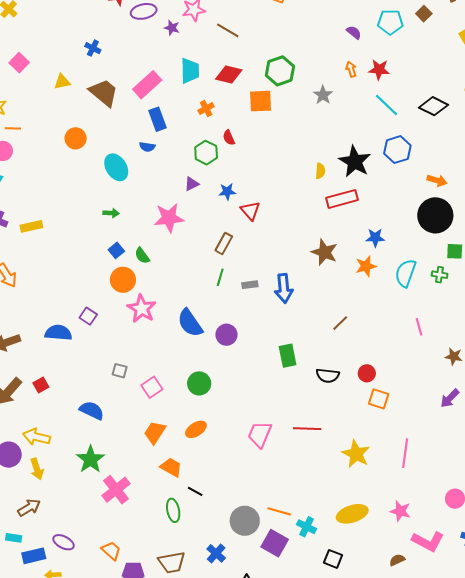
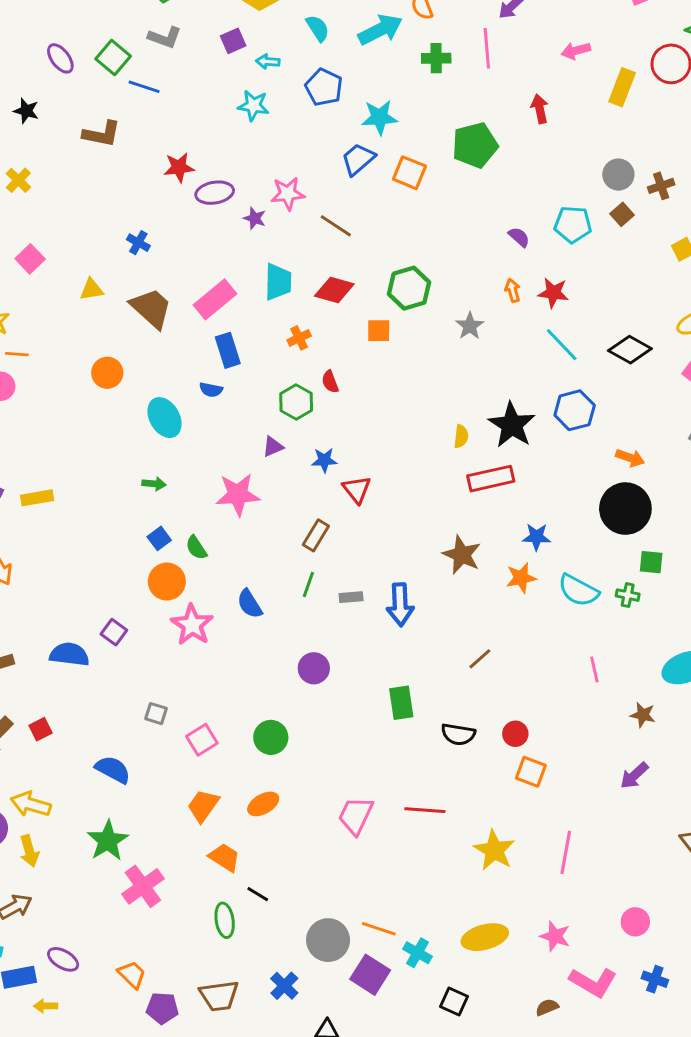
orange square: (261, 101) -> (379, 331), size x0.7
cyan semicircle: (406, 273) -> (578, 590), turned -84
blue semicircle: (190, 323) -> (250, 604), moved, size x0.7

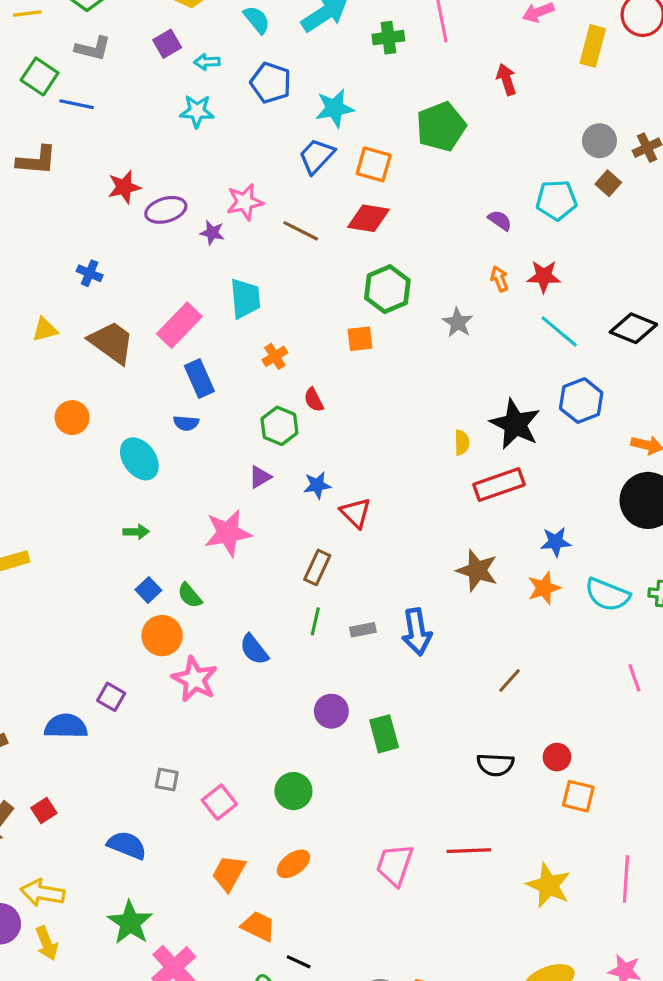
red diamond: (334, 290) -> (368, 218), moved
green rectangle: (401, 703) -> (384, 734), moved

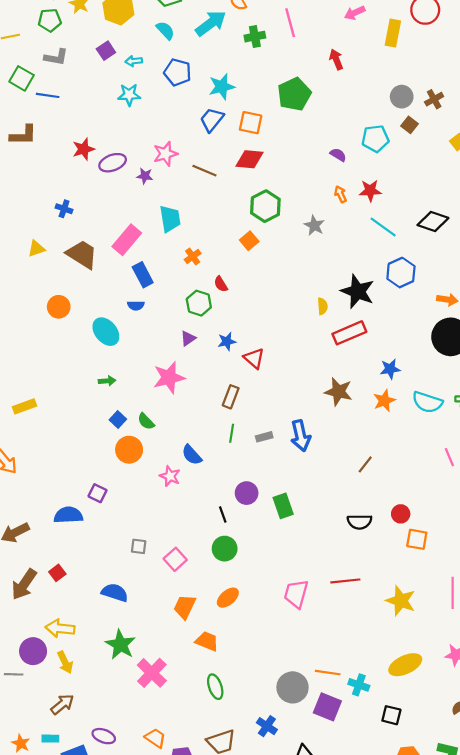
orange square: (360, 339) -> (249, 241), turned -30
pink star: (195, 679) -> (170, 476), moved, size x0.7
black line: (299, 962) -> (223, 514), moved, turned 49

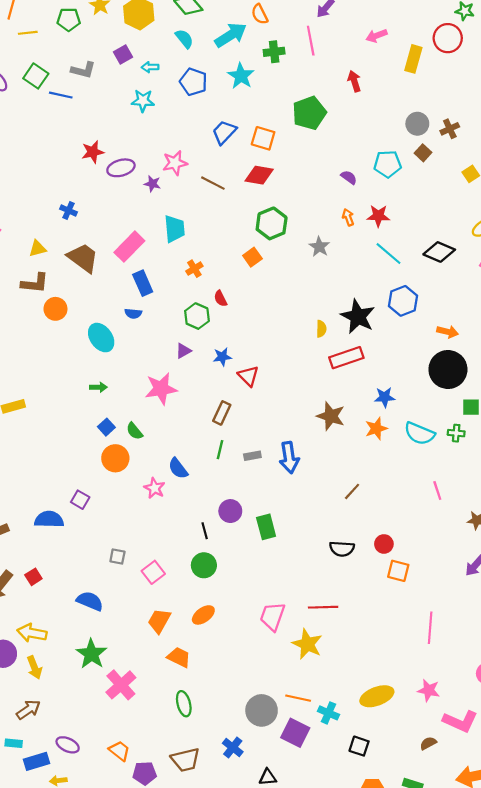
gray L-shape: (56, 57) -> (83, 70), moved
cyan star: (222, 87) -> (241, 76), moved, turned -30
brown L-shape: (23, 135) -> (35, 283), moved
yellow star: (401, 601) -> (307, 644), moved

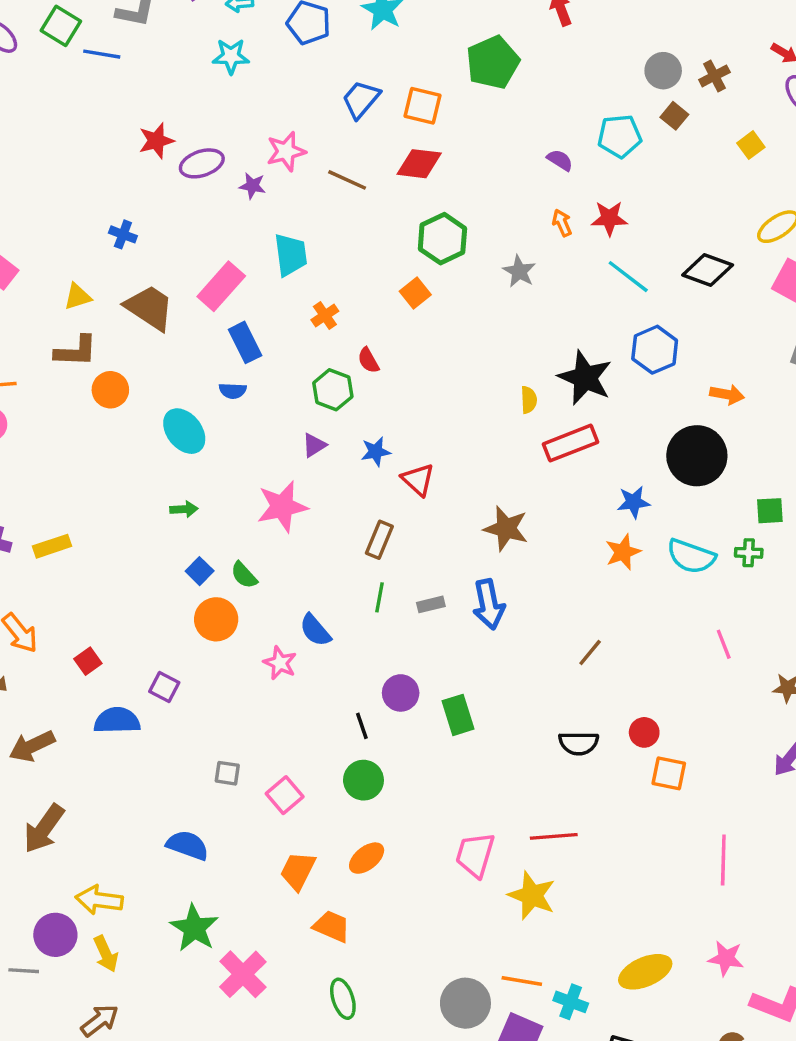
black circle: (448, 370) -> (697, 456), moved
brown star: (331, 416) -> (506, 529), moved
red square: (33, 577) -> (88, 661), moved

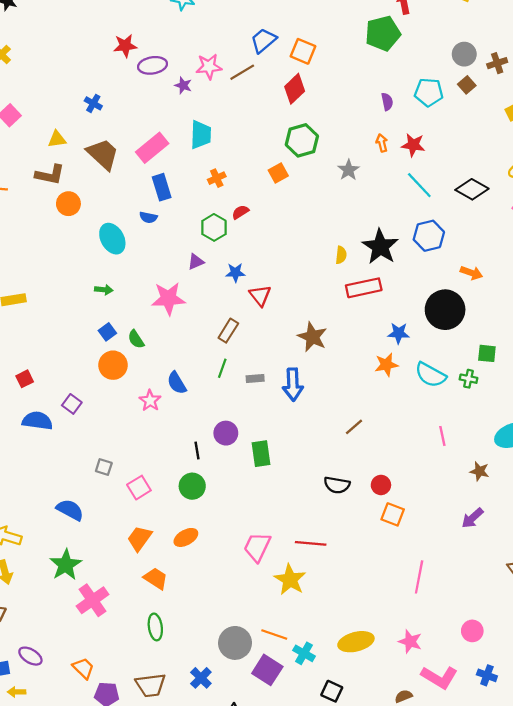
green pentagon: (493, 62) -> (383, 33), moved
purple semicircle: (560, 160) -> (387, 102), turned 36
red diamond: (419, 164) -> (295, 89), turned -60
brown line: (347, 180) -> (242, 72), moved, turned -65
red semicircle: (368, 360) -> (240, 212), turned 78

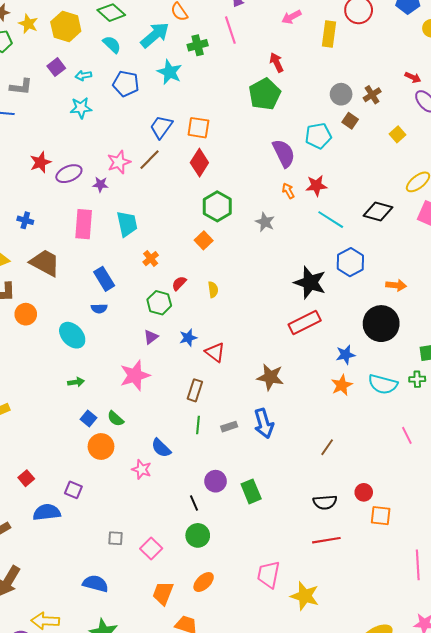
purple semicircle: (387, 102) -> (284, 153), size x1.8
pink rectangle: (152, 148) -> (84, 224), moved, turned -32
yellow semicircle: (341, 255) -> (213, 290), moved
red line: (311, 543) -> (326, 540), moved

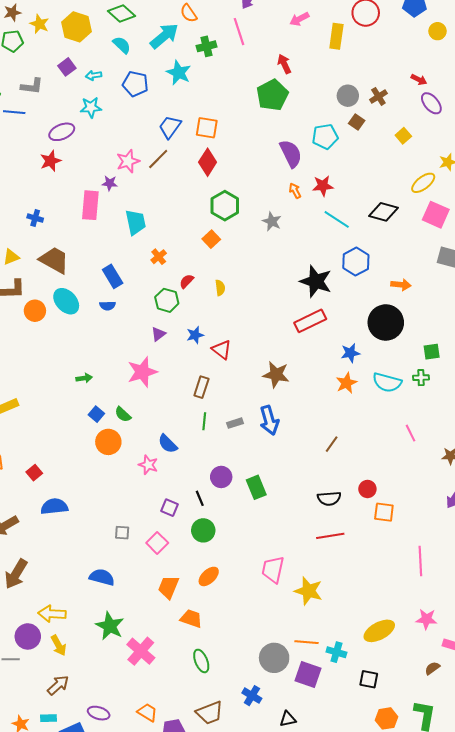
purple ellipse: (69, 174) -> (62, 132), moved
pink rectangle: (84, 224) -> (90, 205), moved
cyan ellipse: (72, 335) -> (66, 301), moved
purple square: (73, 490) -> (170, 508), moved

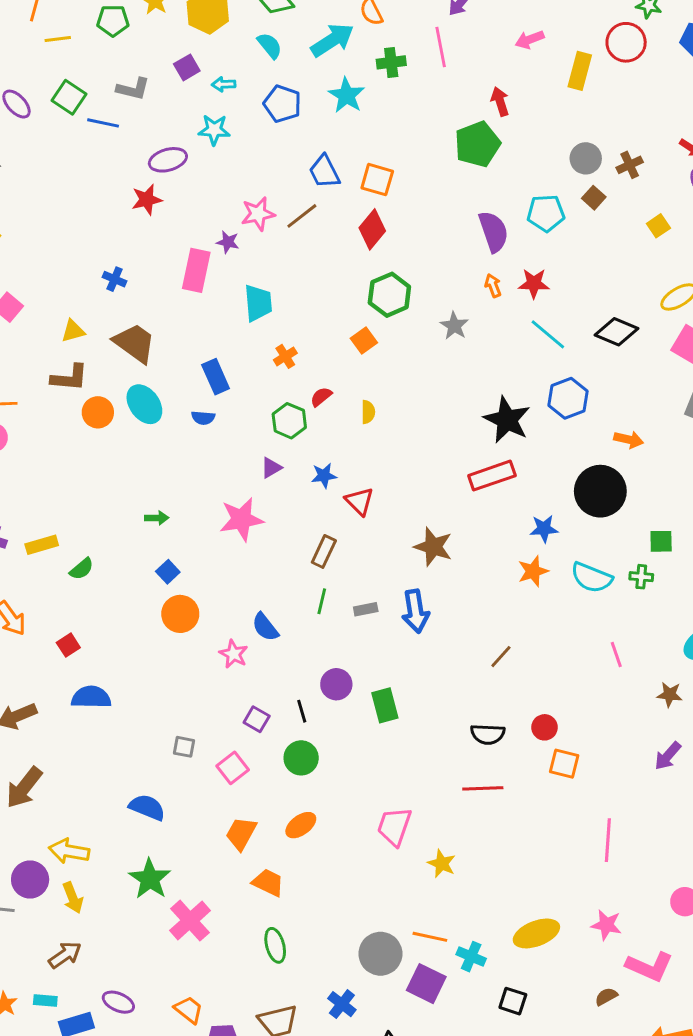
blue trapezoid: (170, 127) -> (324, 172), turned -70
green semicircle: (123, 414) -> (82, 569), moved, turned -90
yellow star: (308, 591) -> (442, 864), size x0.7

